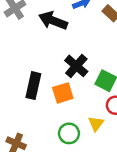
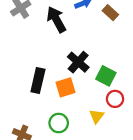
black arrow: (53, 21) -> (56, 20), turned 40
green circle: (69, 133) -> (59, 123), moved

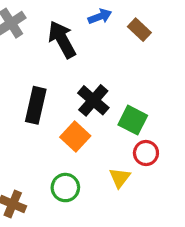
black rectangle: (38, 80) -> (36, 105), moved
orange square: (66, 87) -> (75, 137), turned -30

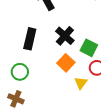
orange square: (75, 137) -> (66, 63), moved
green circle: (65, 188) -> (20, 72), moved

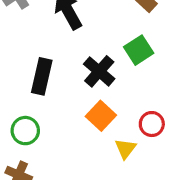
green square: (89, 48) -> (139, 50), moved, turned 30

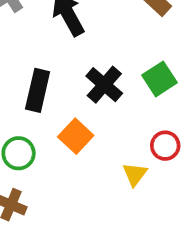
green square: (139, 50) -> (159, 79), moved
orange square: (101, 116) -> (76, 136), moved

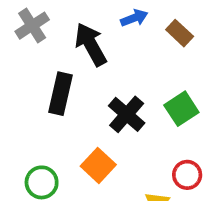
black rectangle: (38, 90) -> (60, 94), moved

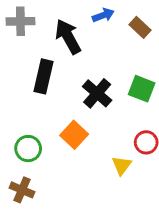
gray cross: (32, 26) -> (20, 21), turned 32
green square: (181, 109) -> (142, 89), turned -36

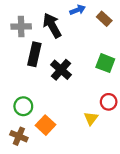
gray cross: (20, 21) -> (21, 27), moved
black cross: (97, 93) -> (61, 70), moved
orange square: (74, 135) -> (45, 125), moved

